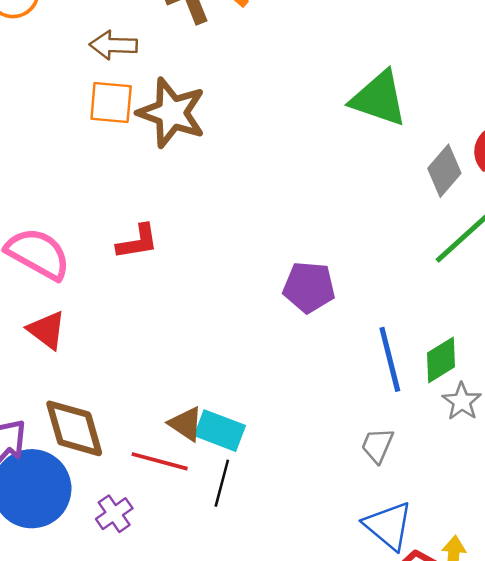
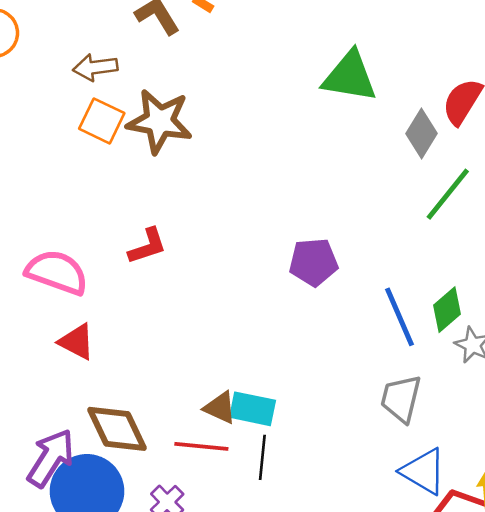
orange square: (111, 102) -> (102, 121), turned 30
gray trapezoid: (377, 445) -> (401, 399), size x1.4

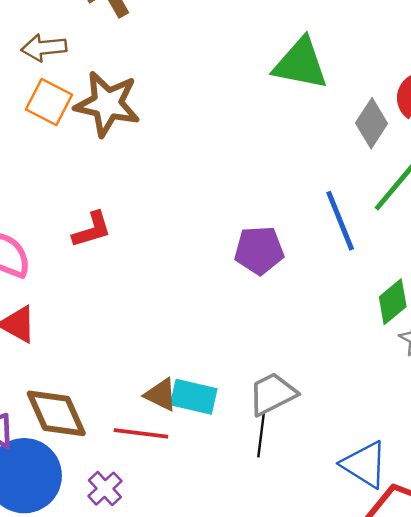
blue line: (399, 317) -> (340, 221), moved
gray trapezoid: (401, 399) -> (272, 394), moved, turned 48
black line: (262, 457) -> (261, 435), moved

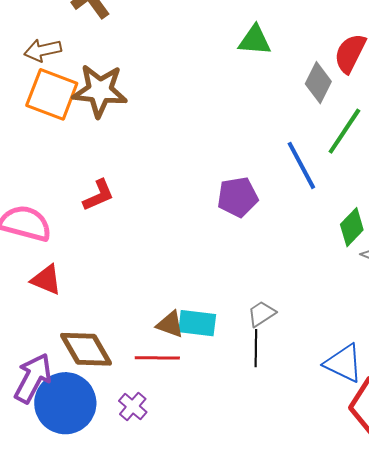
green triangle: (301, 64) -> (255, 40), size x0.7
orange square: (49, 102) -> (52, 94), size x1.4
gray trapezoid: (272, 394) -> (262, 314), size x0.7

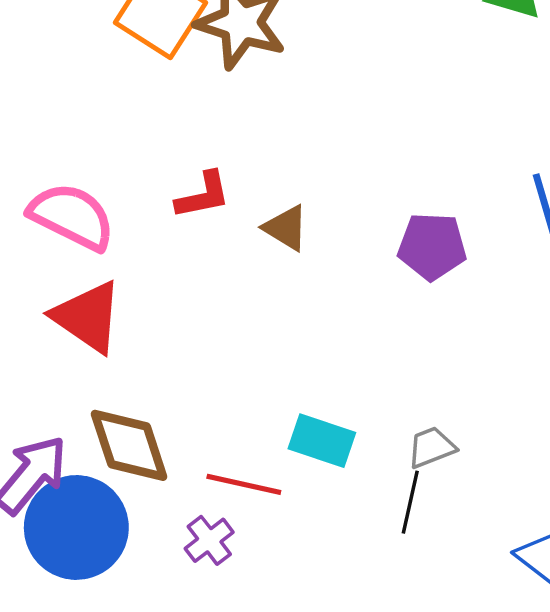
red triangle: (46, 280) -> (88, 317), size x1.4
brown triangle: (170, 324) -> (286, 228), moved
purple cross: (133, 406) -> (209, 540), moved

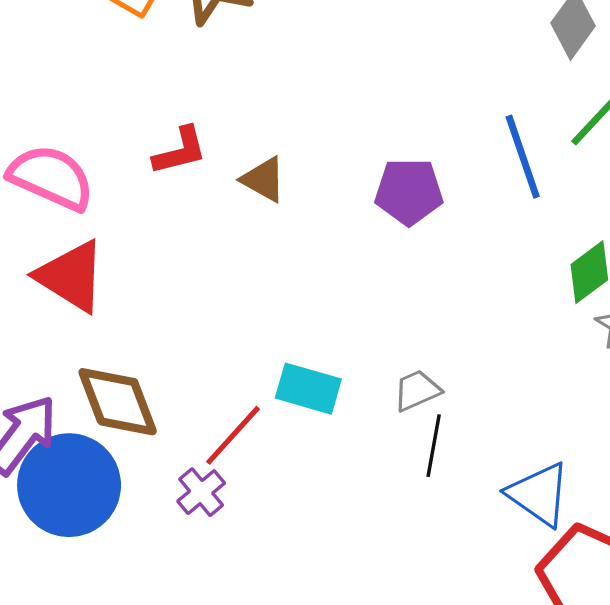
red line: (244, 484) -> (233, 435), turned -58
black line: (410, 502) -> (434, 446), moved

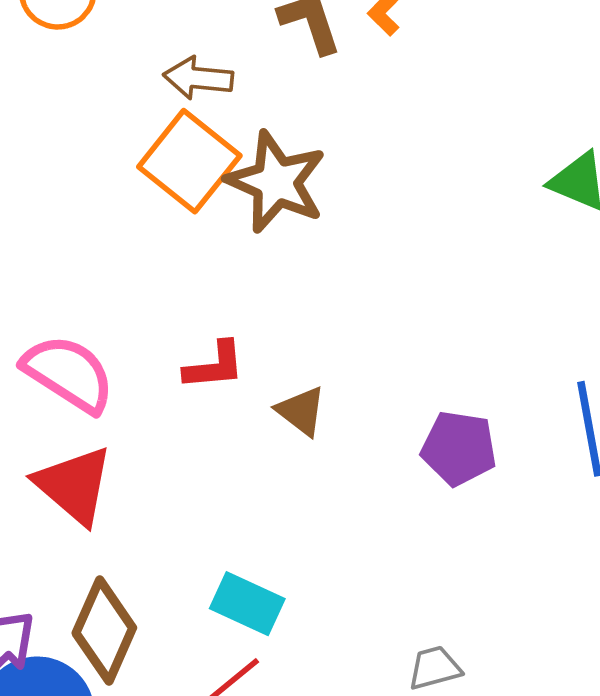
cyan rectangle: (308, 389) -> (247, 604), moved
brown diamond: (118, 402) -> (104, 630), turned 36

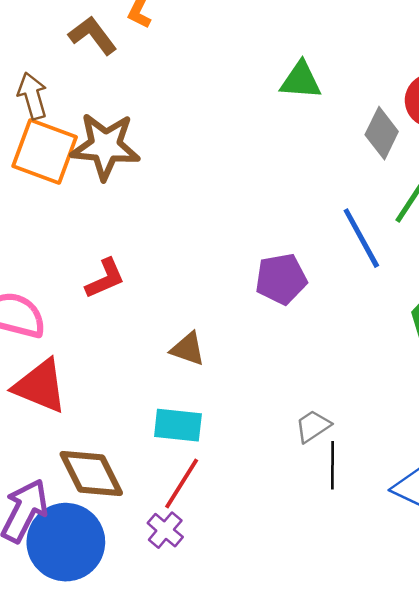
brown arrow: (198, 78) -> (32, 96), turned 87
brown triangle: (301, 411) -> (188, 349), moved
brown diamond: (104, 630) -> (91, 474), turned -32

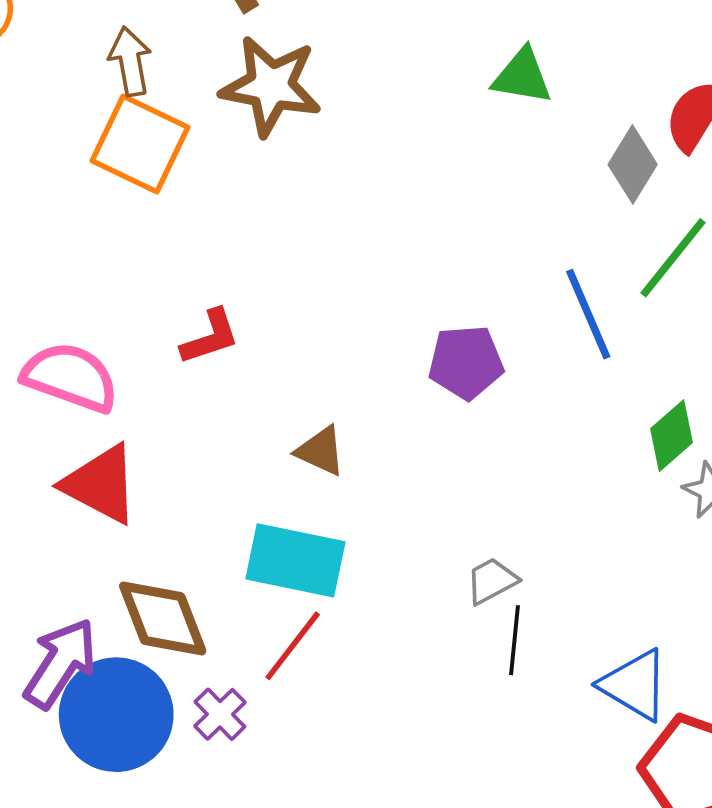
brown star: (105, 146) -> (271, 86), moved
cyan rectangle: (178, 425) -> (295, 560), size x1.4
purple cross: (165, 530) -> (220, 714), moved

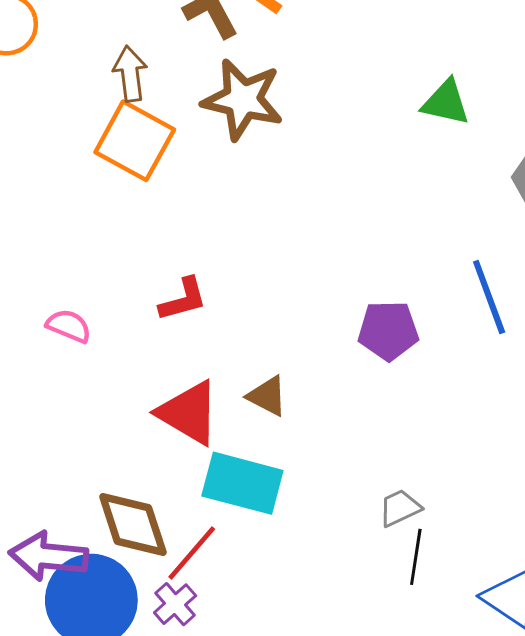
pink semicircle: (70, 377) -> (69, 326), size x0.6
red triangle: (101, 484) -> (189, 413), moved
red line: (293, 646) -> (192, 553), moved
purple arrow: (60, 663) -> (49, 556), turned -120

